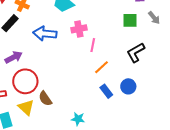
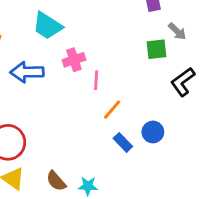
green square: (130, 20) -> (157, 49), moved
black L-shape: (136, 53) -> (183, 82), moved
brown semicircle: (45, 99) -> (56, 181), moved

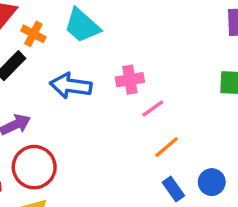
cyan trapezoid: (47, 26) -> (82, 26), moved
pink line: (96, 80) -> (153, 108), turned 42

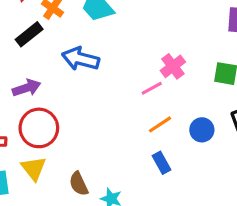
pink cross: (130, 80) -> (173, 66), moved, turned -35
blue circle: (212, 182) -> (202, 130), moved

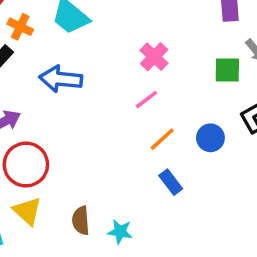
pink cross: (173, 66) -> (154, 57), moved
brown semicircle: (79, 184) -> (81, 221), turned 30

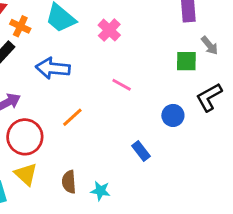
pink cross: (154, 57) -> (109, 30), moved
pink line: (146, 100) -> (122, 85), turned 66
orange line: (162, 139) -> (72, 117), moved

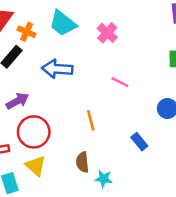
orange line: (72, 117) -> (91, 120), moved, turned -60
brown semicircle: (69, 182) -> (82, 162), moved

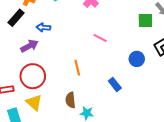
blue arrow: (57, 69) -> (43, 28), moved, size x0.6
purple arrow: (17, 101) -> (29, 46), moved

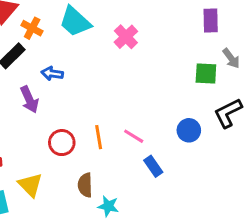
pink line: (100, 38) -> (134, 136), moved
purple arrow: (29, 46) -> (29, 100), turned 90
red circle: (33, 76) -> (62, 143), moved, size x0.7

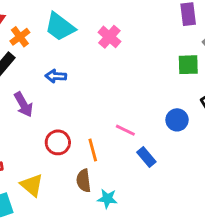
orange cross: (32, 28) -> (20, 37), turned 30
blue arrow: (52, 73) -> (56, 76), moved
orange line: (99, 137) -> (93, 150), moved

